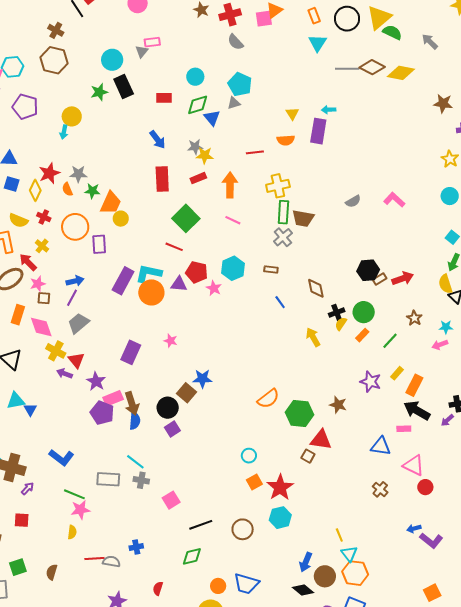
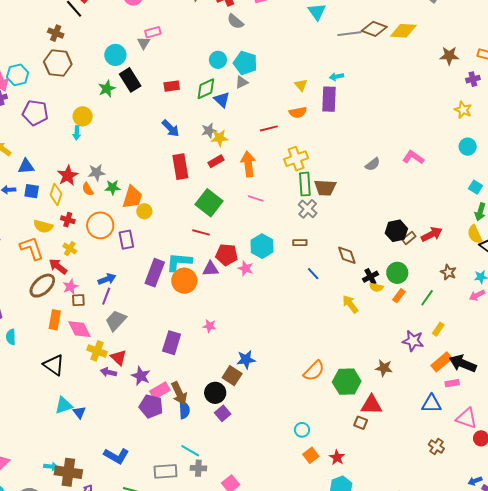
cyan circle: (195, 77) -> (218, 60), moved
yellow semicircle: (341, 324) -> (376, 287), turned -104
orange rectangle: (414, 385) -> (442, 362), moved, turned 30
red star: (280, 487) -> (337, 457), size x0.6

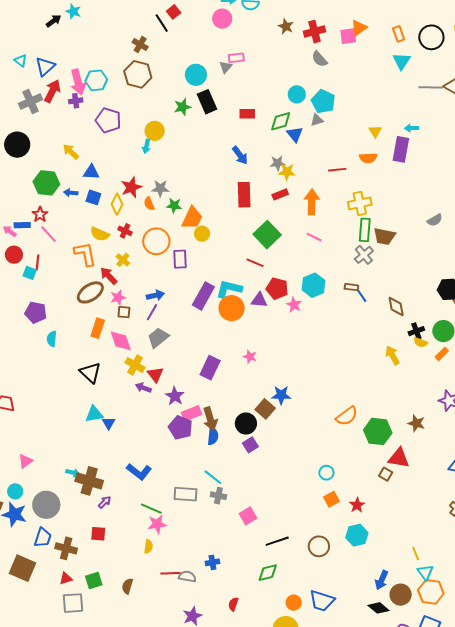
blue line: (313, 274) -> (362, 296), moved

